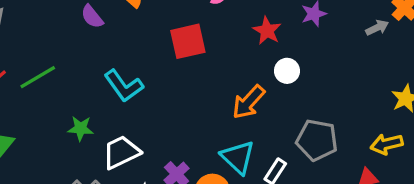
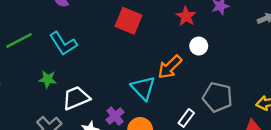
red square: (188, 41) -> (129, 21), turned 32
cyan L-shape: (124, 86) -> (63, 44), moved
cyan triangle: (238, 157) -> (143, 88), moved

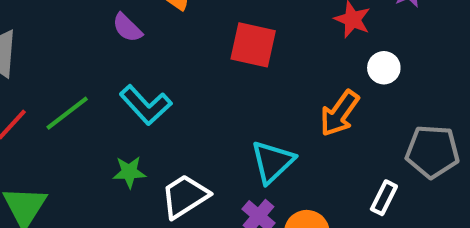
cyan triangle: (143, 88) -> (272, 162), moved, turned 40

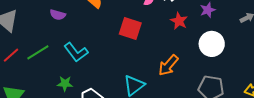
purple semicircle: (127, 28) -> (58, 15), moved, turned -35
white circle: (384, 68) -> (212, 44), moved, size x1.6

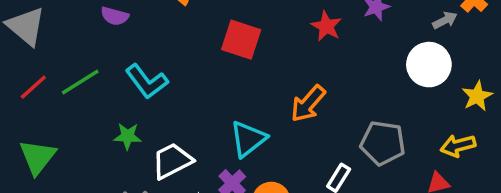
white circle: (212, 44) -> (429, 65), moved

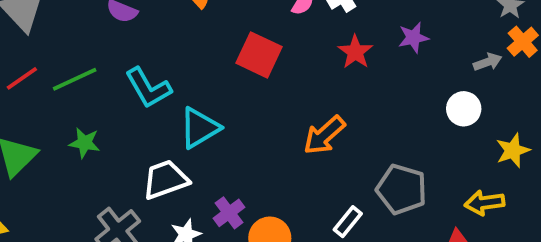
white circle: (429, 65) -> (464, 109), size x0.7
green star: (128, 136) -> (85, 143), moved
cyan triangle: (248, 139) -> (200, 128), moved

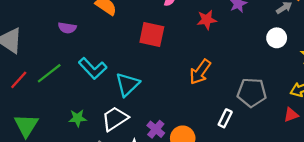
red star: (355, 52) -> (207, 20), turned -30
green star: (85, 143) -> (78, 118), moved

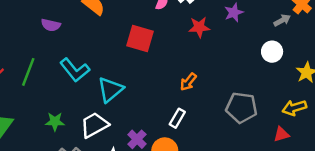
orange arrow: (200, 72) -> (188, 82), size x0.7
green line: (49, 73) -> (28, 72), turned -35
white rectangle: (225, 118) -> (177, 118), moved

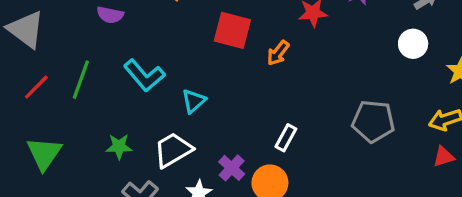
orange arrow: (188, 82) -> (278, 53), moved
cyan triangle: (110, 90) -> (194, 101), size x0.7
red triangle: (281, 134) -> (444, 157), moved

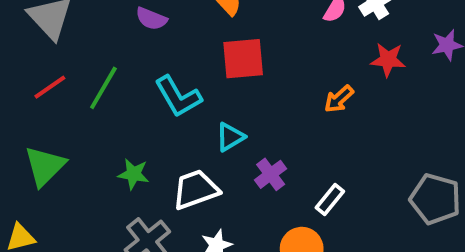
red square: (232, 30) -> (243, 59), moved, turned -30
purple cross: (232, 168) -> (271, 174), moved

